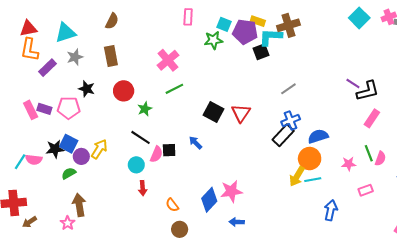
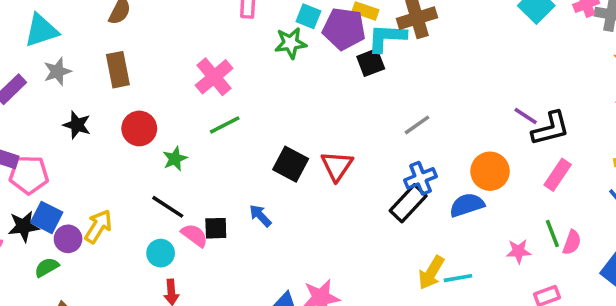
pink pentagon: (69, 108) -> (29, 175), moved
pink semicircle: (156, 154) -> (194, 235), turned -77
orange circle: (310, 159) -> (490, 171), moved

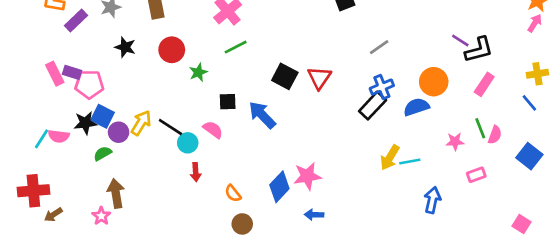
black line: (168, 207) -> (170, 127), moved
blue arrow: (260, 216) -> (262, 115), size x1.6
black square: (216, 228) -> (228, 102), moved

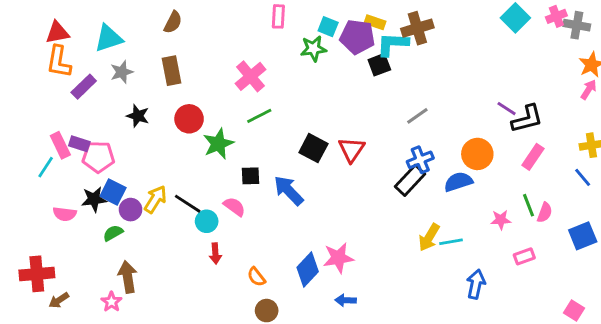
green star: (198, 72) -> (218, 144), size x1.5
cyan line: (41, 139) -> (46, 167), moved
blue square: (529, 156) -> (583, 236), turned 30

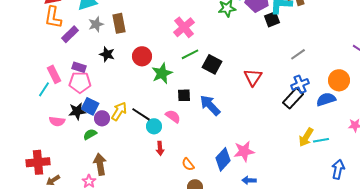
brown rectangle: (171, 71) -> (119, 23), moved
purple rectangle: (79, 144) -> (79, 67), moved
black square: (313, 148) -> (212, 64), moved

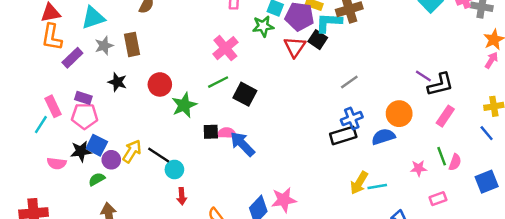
black square: (272, 19) -> (318, 40), turned -35
pink cross: (184, 27) -> (225, 48), moved
red triangle: (253, 77) -> (295, 47), moved
black rectangle: (293, 98) -> (343, 135), turned 30
pink semicircle: (173, 116) -> (227, 133), moved, turned -35

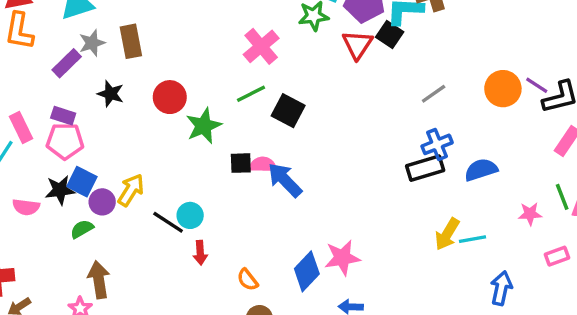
purple rectangle: (72, 58) -> (67, 63), moved
orange circle: (399, 114) -> (503, 89), moved
black line: (159, 155) -> (168, 222), moved

